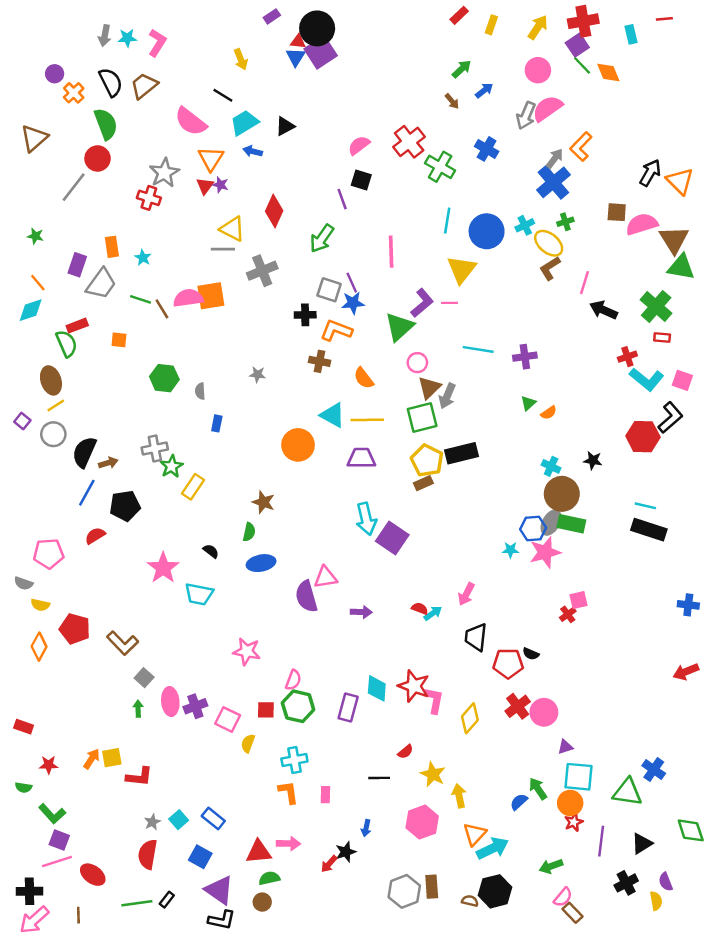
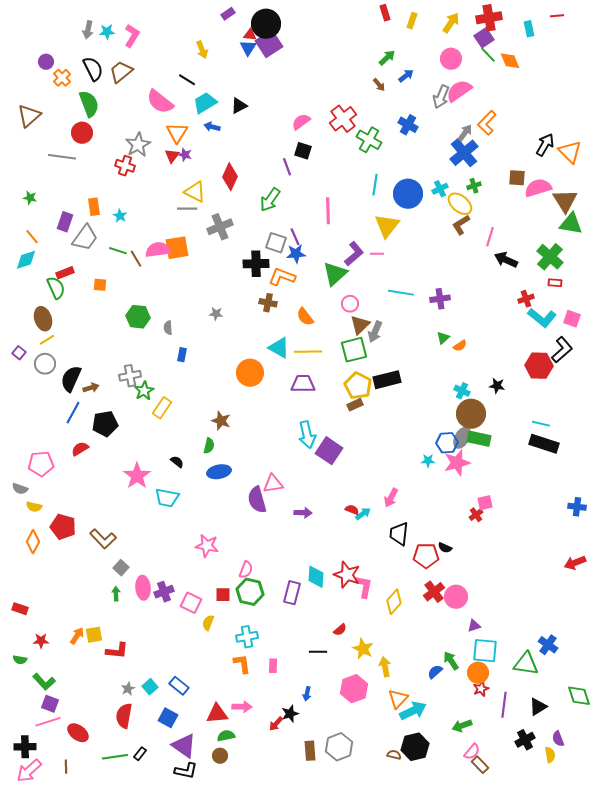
red rectangle: (459, 15) -> (385, 13), turned -63
gray line: (74, 187) -> (62, 157), turned 60
black cross: (305, 315) -> (256, 264), size x1.4
brown rectangle: (432, 887) -> (310, 751), moved

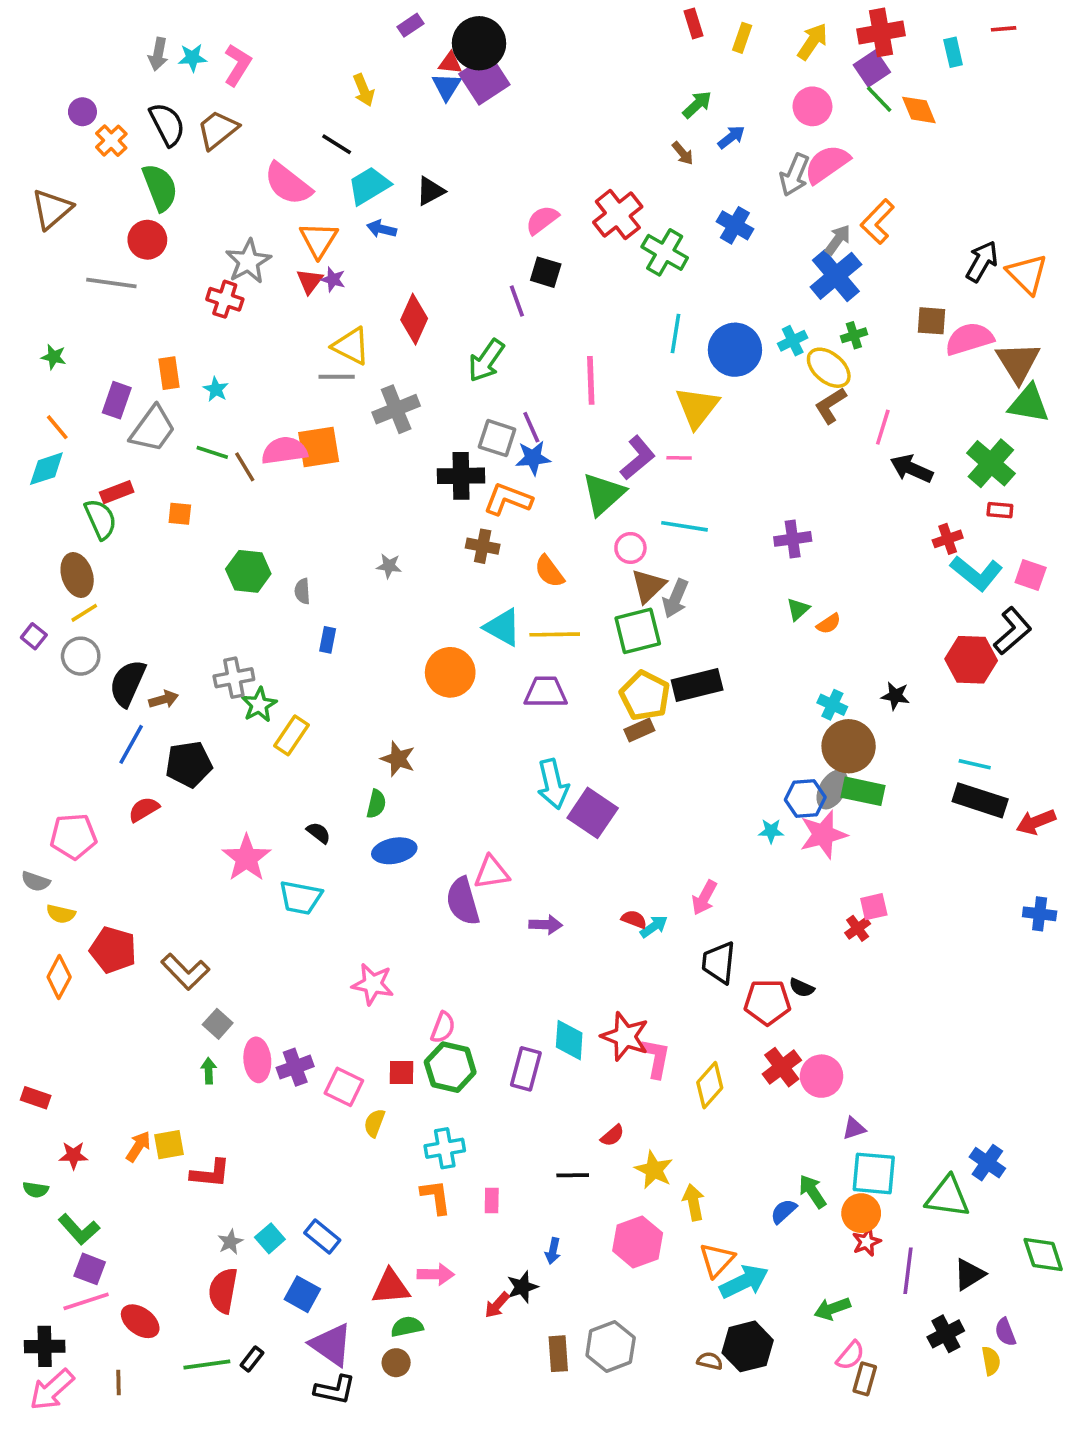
cyan line: (401, 293) -> (685, 526), moved
red arrow: (575, 563) -> (1036, 822), moved
brown rectangle: (480, 765) -> (865, 1379), turned 60

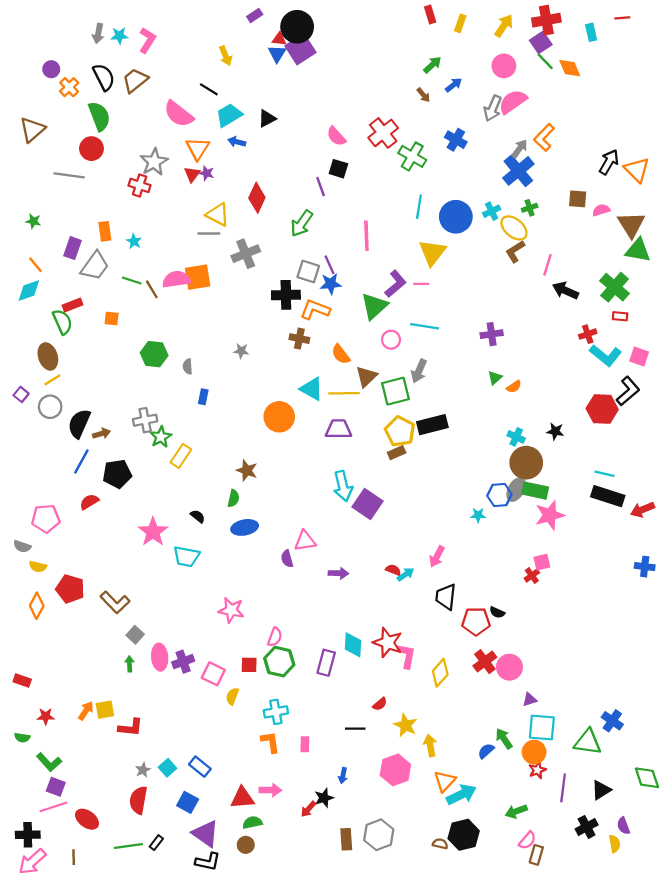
pink semicircle: (542, 220) -> (336, 136), turned -95
pink semicircle: (969, 339) -> (601, 210), size x0.6
brown triangle: (648, 586) -> (366, 377), moved
pink star: (823, 835) -> (550, 515), moved
purple semicircle: (463, 901) -> (287, 559), size x0.6

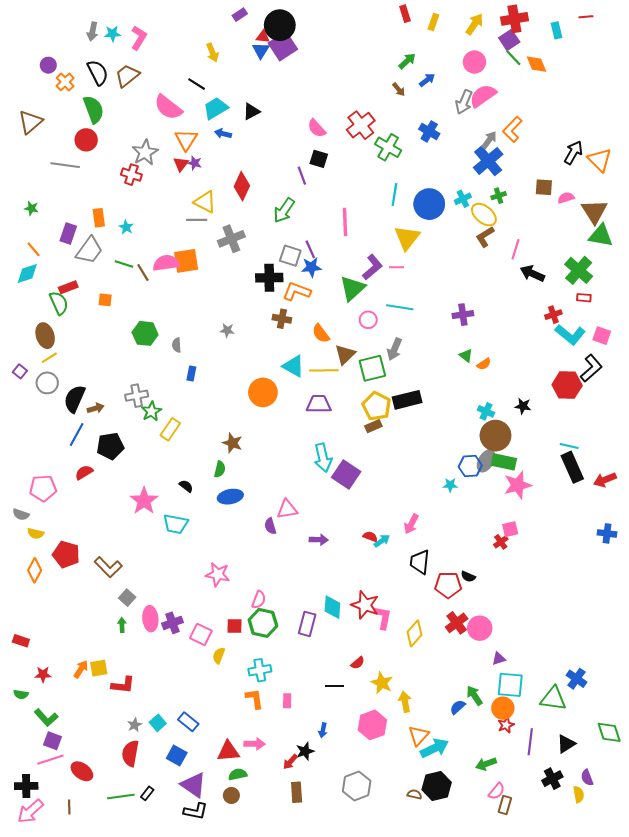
green triangle: (495, 378) -> (466, 356), turned -40
black rectangle: (608, 496) -> (572, 467), turned 48
brown rectangle: (346, 839) -> (297, 792), moved

